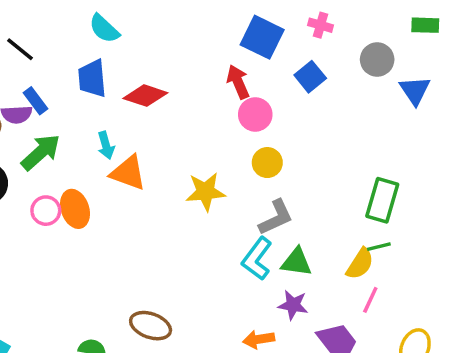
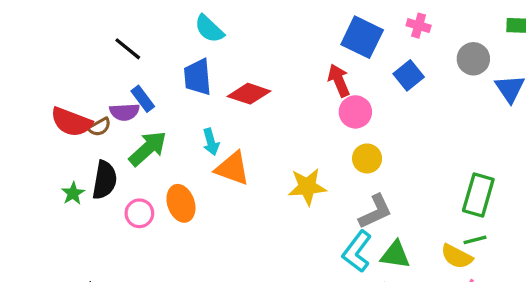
pink circle: (46, 211) -> (139, 213), moved
yellow semicircle: (360, 264) -> (457, 256), turned 84

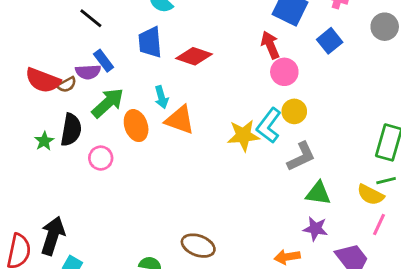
orange ellipse: (181, 203) -> (136, 126), moved
cyan L-shape: (357, 251) -> (269, 126), moved

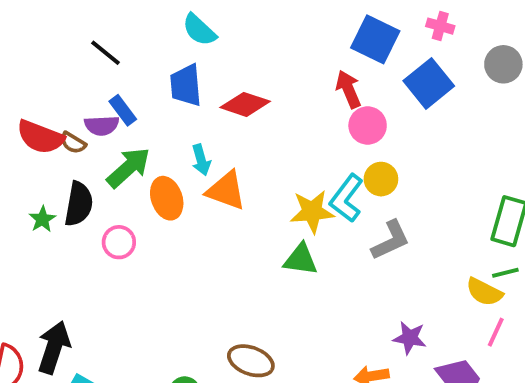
blue square: (330, 41) -> (429, 83), size x1.4
brown semicircle: (67, 85) -> (73, 143), turned 60
green triangle: (318, 193) -> (301, 259), moved

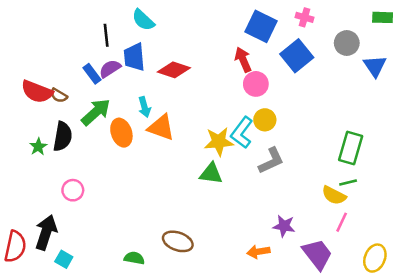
black line: (106, 53) -> (106, 35), moved, turned 45
purple semicircle: (102, 126) -> (110, 69), moved, turned 150
pink circle: (119, 242) -> (73, 190), moved

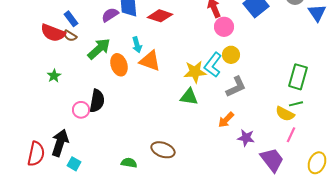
blue rectangle: (92, 74) -> (71, 19), moved
black semicircle: (63, 136) -> (97, 101), moved
orange arrow: (258, 252) -> (226, 120), moved, turned -36

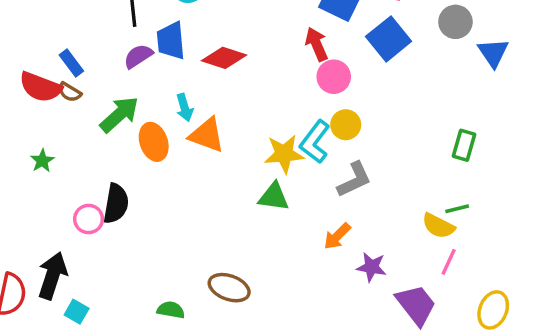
green rectangle: (298, 77) -> (464, 145), moved, size x0.7

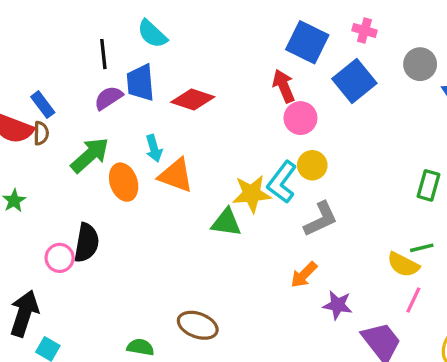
brown semicircle: (70, 92) -> (41, 133), turned -120
green triangle: (274, 197) -> (226, 223), moved

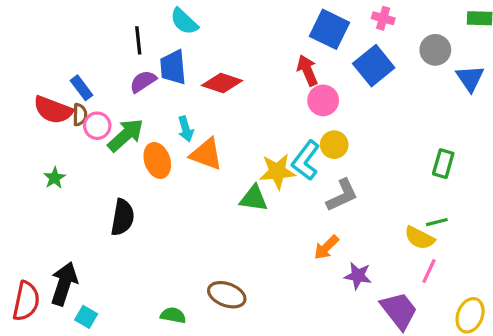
pink circle: (60, 258) -> (97, 126), moved

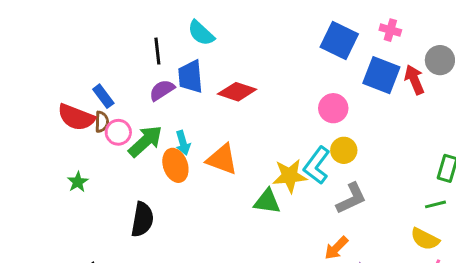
blue square: (374, 66) -> (381, 75), turned -30
red arrow: (307, 70) -> (414, 80), moved
cyan arrow: (186, 129) -> (183, 143), moved
green line: (437, 222) -> (435, 204), moved

